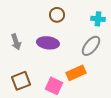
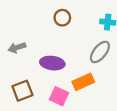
gray arrow: (16, 42) -> (17, 48), turned 91
purple ellipse: (48, 43) -> (52, 63), moved

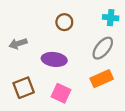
brown circle: (62, 18) -> (64, 22), moved
orange rectangle: (83, 82) -> (102, 79), moved

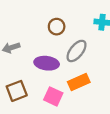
gray ellipse: (103, 48) -> (77, 51), moved
orange rectangle: (102, 79) -> (79, 82), moved

